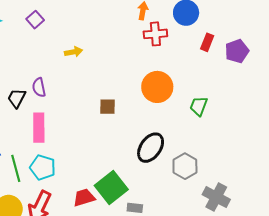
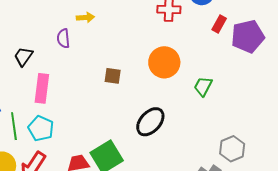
purple pentagon: (237, 51) -> (248, 36), size x1.4
purple semicircle: (39, 87) -> (63, 38), moved
gray hexagon: (185, 166) -> (232, 149), moved

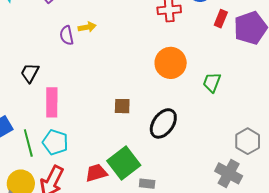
purple semicircle: (63, 38) -> (67, 35), moved
brown square: (113, 76) -> (122, 106), moved

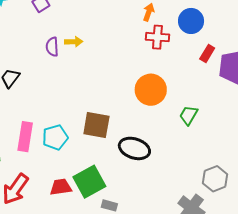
pink rectangle: (52, 102) -> (25, 137), moved
brown square: (122, 106) -> (96, 125), size x1.6
black ellipse: (163, 123) -> (134, 148), turned 64
cyan pentagon: (55, 142) -> (55, 137), moved, turned 30

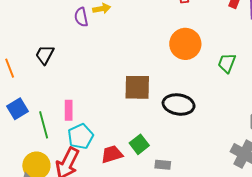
pink rectangle: (25, 137) -> (69, 110), size x0.7
cyan pentagon: (55, 137) -> (81, 136), moved
green square: (89, 182) -> (139, 144), size x0.6

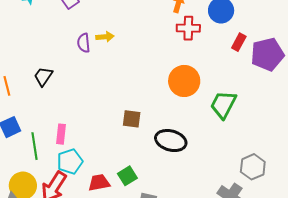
green trapezoid: (227, 63) -> (223, 105), size x1.4
brown square: (137, 87) -> (132, 119), size x0.7

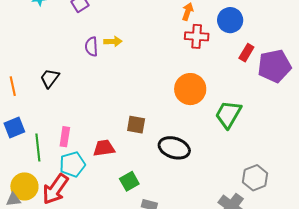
red trapezoid: (99, 183) -> (104, 148), moved

